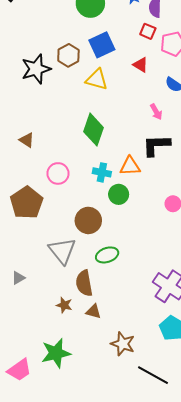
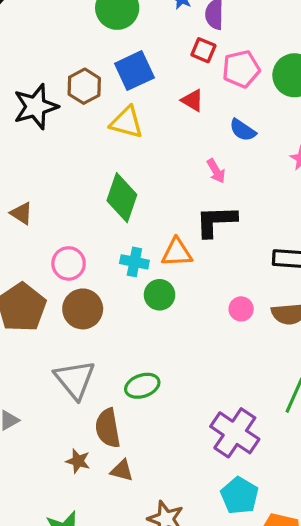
brown circle: (88, 220) -> (83, 309), moved

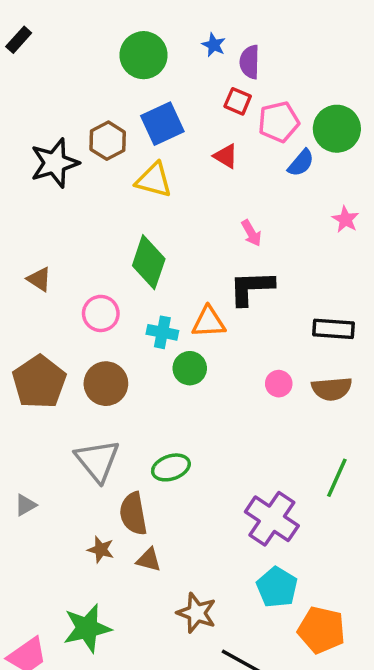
blue semicircle: (243, 130) -> (301, 163), moved, turned -84
pink circle: (69, 263) -> (101, 313), moved

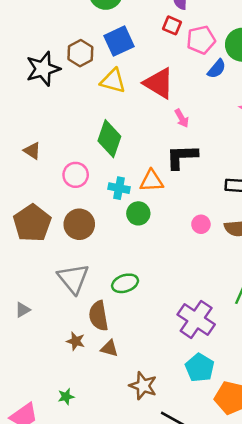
red triangle: (226, 156) -> (159, 83), moved, size x1.8
green star: (87, 628) -> (66, 397), size x0.5

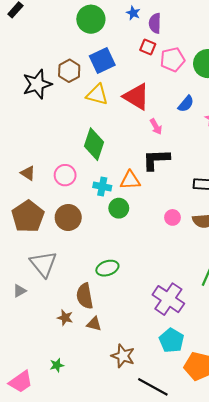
blue semicircle: (217, 69) -> (186, 104), moved
brown triangle: (32, 151) -> (28, 173), moved
gray triangle: (73, 278) -> (43, 264), moved

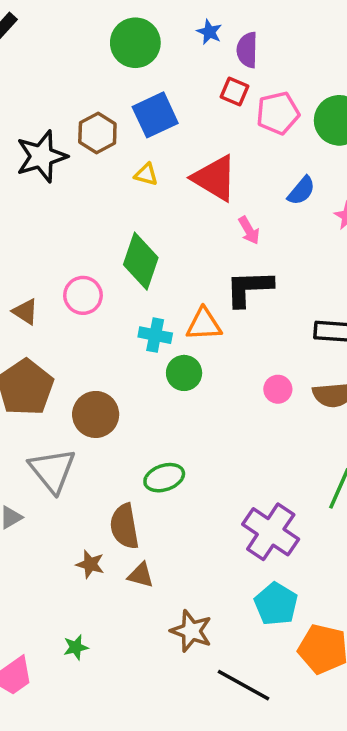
yellow triangle: (97, 95) -> (146, 174), size x0.6
pink circle: (65, 175) -> (83, 295), moved
brown circle: (68, 217) -> (96, 414), moved

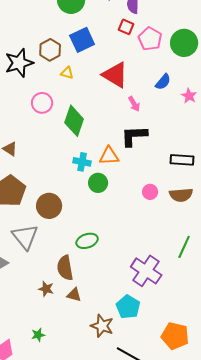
pink pentagon: (278, 113) -> (150, 39), turned -30
yellow triangle: (146, 174) -> (67, 73), moved
pink circle: (83, 295) -> (42, 103), moved
cyan pentagon: (276, 604) -> (128, 307), moved

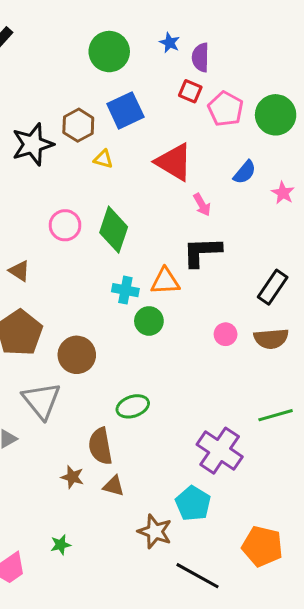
pink circle: (42, 103) -> (65, 225), moved
black rectangle: (182, 160) -> (273, 287), turned -60
green line: (184, 247) -> (276, 415), turned 50

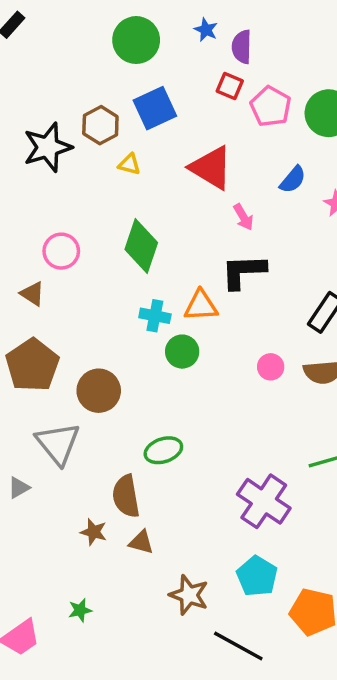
pink circle: (65, 225) -> (61, 251), moved
cyan pentagon: (193, 504) -> (257, 576), moved

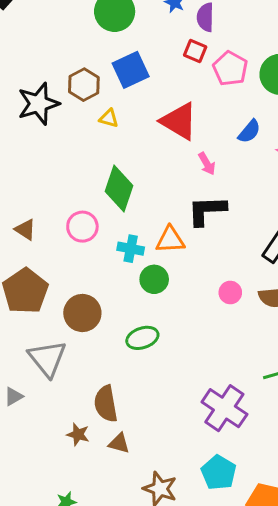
pink circle: (61, 251) -> (82, 227), moved
green ellipse: (163, 450) -> (142, 338), moved

